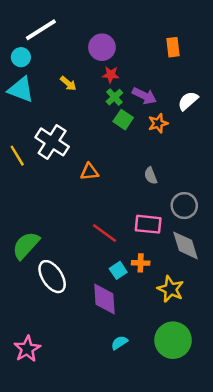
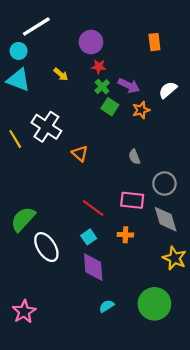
orange triangle: (89, 172) -> (80, 153), turned 48
cyan square: (118, 270) -> (89, 237), moved
yellow star: (171, 289) -> (174, 258), moved

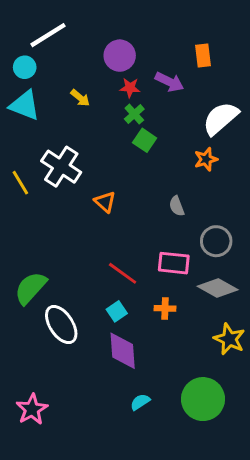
purple arrow: (129, 85) -> (169, 82), moved
white semicircle: (168, 90) -> (221, 118), size x1.5
orange star: (141, 110) -> (206, 159), moved
gray diamond: (166, 219) -> (218, 288), turned -44

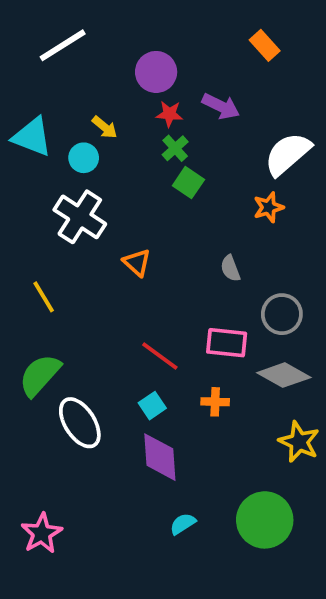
orange rectangle: (203, 56) -> (265, 45), moved, turned -35
cyan circle: (25, 67) -> (84, 158), moved
yellow line: (20, 183) -> (44, 297), moved

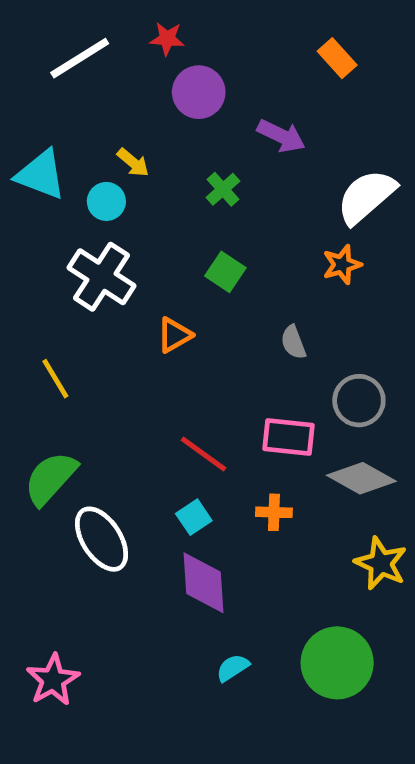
red star: (169, 114) -> (167, 39), moved
green square: (188, 183) -> (225, 272), moved
orange triangle: (137, 263) -> (174, 335), turned 48

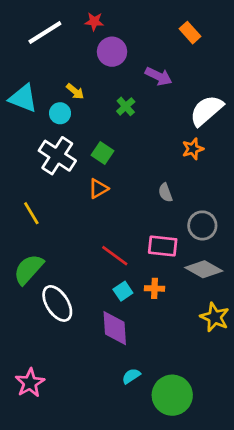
green square: (225, 272) -> (102, 153), moved
cyan square: (194, 517) -> (123, 291), moved
green circle: (337, 663) -> (172, 395), moved

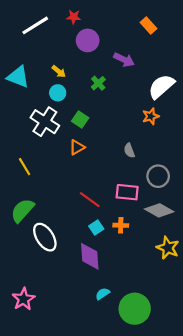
cyan circle: (60, 113) -> (58, 93), moved

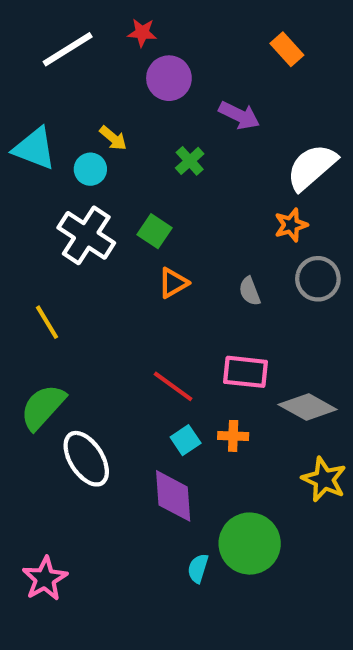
cyan circle: (58, 93) -> (90, 169), moved
orange triangle: (77, 147) -> (173, 283), moved
gray circle: (158, 176) -> (318, 279), moved
cyan semicircle: (103, 294) -> (198, 568), turned -40
green circle: (135, 309) -> (250, 544), moved

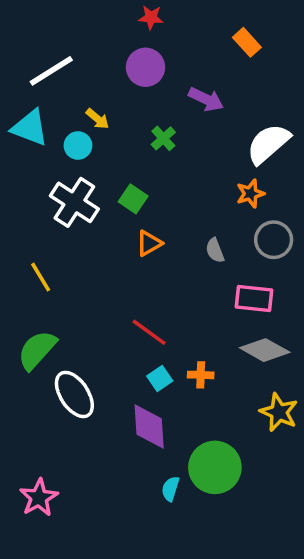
red star: (142, 33) -> (151, 17), moved
white line: (68, 49) -> (51, 71), moved
pink rectangle: (245, 372) -> (254, 298), moved

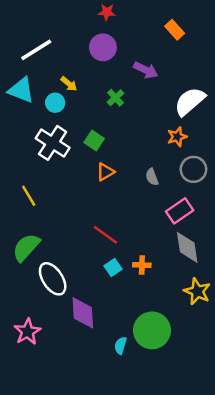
pink rectangle: (254, 298) -> (180, 211), turned -40
gray diamond: (265, 350) -> (187, 247), turned 52
purple diamond: (149, 426) -> (83, 313), moved
pink star: (39, 498) -> (27, 332), moved

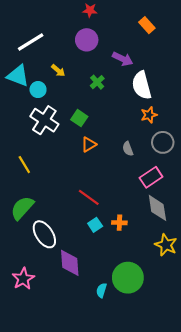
white semicircle: (190, 101) -> (142, 85), moved, turned -64
cyan circle: (55, 103) -> (38, 90), moved

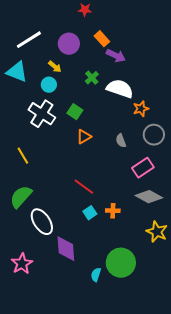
orange rectangle: (147, 25) -> (102, 39), moved
purple circle: (87, 40) -> (69, 44), moved
white semicircle: (142, 85) -> (120, 89), moved, turned 124
cyan circle: (38, 90) -> (49, 85), moved
gray diamond: (157, 208) -> (149, 197), turned -52

